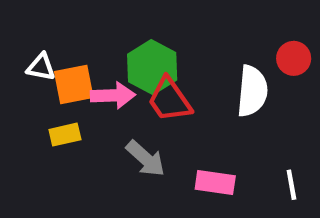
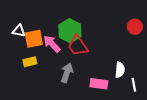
white semicircle: (252, 91) -> (120, 70), moved, size x0.7
pink arrow: (113, 95) -> (52, 44), turned -132
gray arrow: (146, 159) -> (67, 73), turned -114

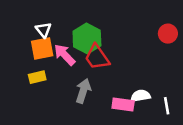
white triangle: (19, 31) -> (43, 30), moved, turned 40
white semicircle: (120, 70) -> (141, 96), moved, turned -105

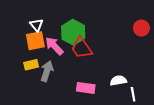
gray arrow: (83, 91) -> (47, 71), moved
pink rectangle: (123, 105) -> (86, 88), moved
white line: (167, 106) -> (133, 94), moved

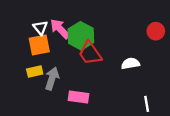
pink arrow: (54, 46) -> (60, 29), moved
white semicircle: (118, 81) -> (130, 63), moved
pink rectangle: (86, 88) -> (78, 97), moved

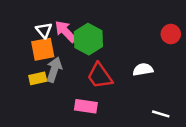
red trapezoid: (90, 53) -> (100, 76), moved
gray arrow: (52, 78) -> (54, 70), moved
white line: (147, 104) -> (161, 114), turned -63

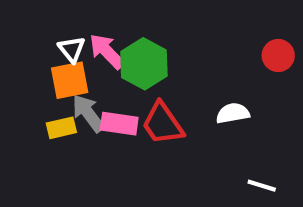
gray arrow: (54, 70) -> (88, 113), turned -55
pink rectangle: (86, 106) -> (119, 124), moved

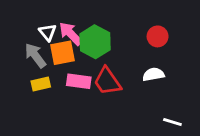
red circle: (278, 55) -> (158, 36), moved
orange square: (70, 80) -> (62, 53), moved
gray arrow: (88, 113) -> (35, 55), moved

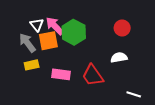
pink rectangle: (79, 81) -> (61, 74), moved
red trapezoid: (107, 81) -> (93, 75), moved

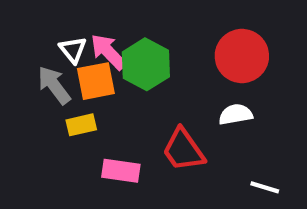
red circle: (122, 28) -> (242, 56), size x1.6
yellow rectangle: (32, 65) -> (81, 125), moved
pink rectangle: (61, 74) -> (121, 171), moved

